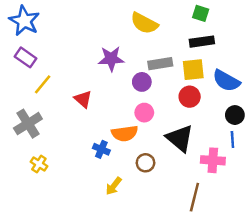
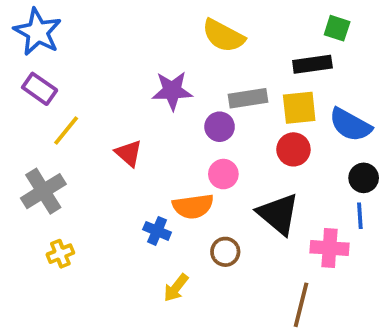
green square: (201, 13) -> (337, 28), moved
yellow cross: (39, 164) -> (60, 254), turned 35

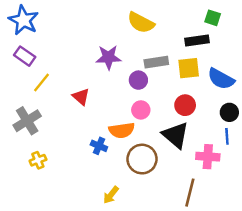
red circle: (293, 149) -> (185, 105), moved
brown circle: (225, 252) -> (142, 159), size x1.6
yellow arrow: (176, 288) -> (111, 195), moved

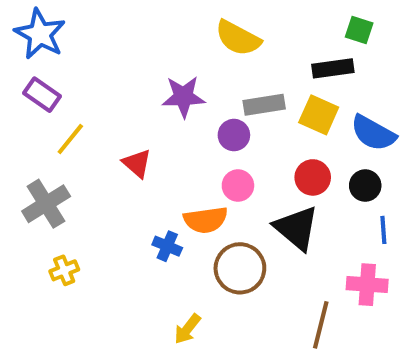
yellow square: (189, 68) -> (319, 115), turned 30
black circle: (229, 112) -> (365, 186), moved
pink cross: (208, 157) -> (367, 285), moved

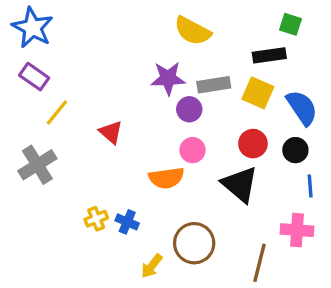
purple star: (183, 97) -> (168, 78), moved
blue semicircle: (373, 133) -> (302, 108), turned -153
blue cross: (167, 246) -> (127, 222), moved
brown circle: (240, 268) -> (194, 243), moved
yellow cross: (64, 270) -> (96, 219), moved

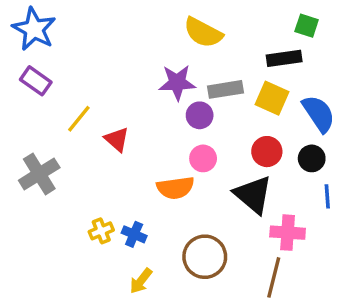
yellow line: (57, 113) -> (79, 119), moved
pink cross: (297, 230) -> (288, 233), moved
yellow arrow: (152, 266) -> (141, 281), moved

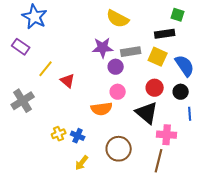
blue star: (34, 29) -> (35, 17), moved

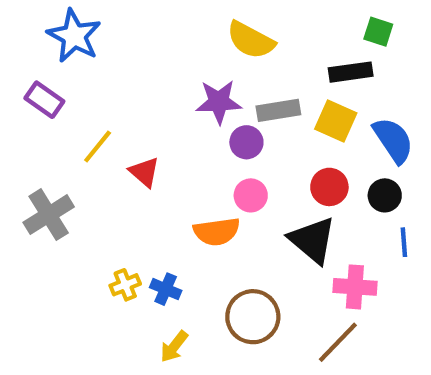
brown line: (159, 161) -> (338, 342), turned 30

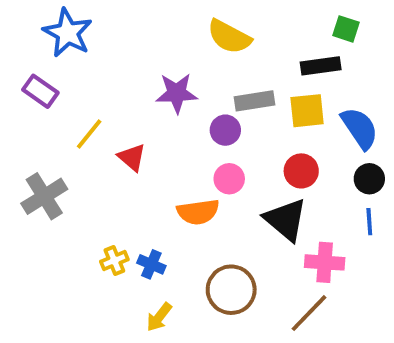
purple star: (219, 102) -> (177, 93), moved
yellow square: (336, 121) -> (307, 111), turned -30
black circle: (385, 195) -> (369, 179), moved

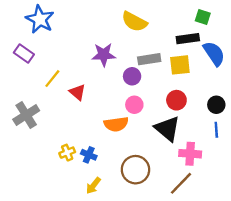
blue semicircle: (360, 128) -> (214, 54), moved

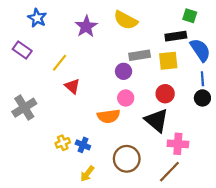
blue star: (40, 19) -> (37, 18), size x0.7
purple star: (104, 55) -> (86, 27), moved, turned -30
yellow line: (52, 79) -> (60, 63), moved
blue line: (216, 130) -> (202, 79), moved

